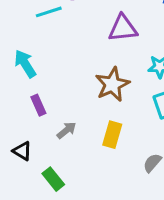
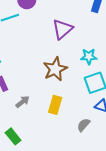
purple triangle: (123, 28) -> (63, 29), turned -35

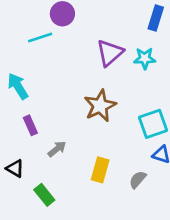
cyan star: (89, 57) -> (145, 58), moved
yellow rectangle: (55, 105) -> (100, 170), moved

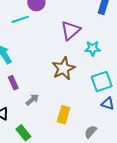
cyan star: (145, 58) -> (93, 48), moved
gray semicircle: (138, 180) -> (91, 132), moved

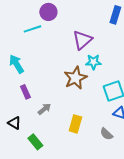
cyan star: (93, 48) -> (93, 62), moved
gray semicircle: (91, 132) -> (106, 134), moved, turned -88

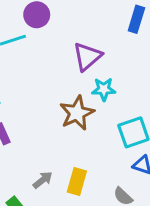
gray arrow: (44, 109) -> (43, 180), moved

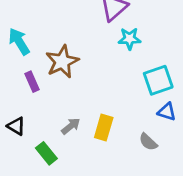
brown star: (77, 113) -> (62, 62), moved

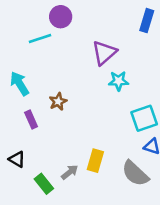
brown star: (62, 62) -> (58, 102), size x0.6
gray arrow: (71, 126) -> (70, 172), moved
gray semicircle: (148, 142) -> (135, 173), size x1.6

